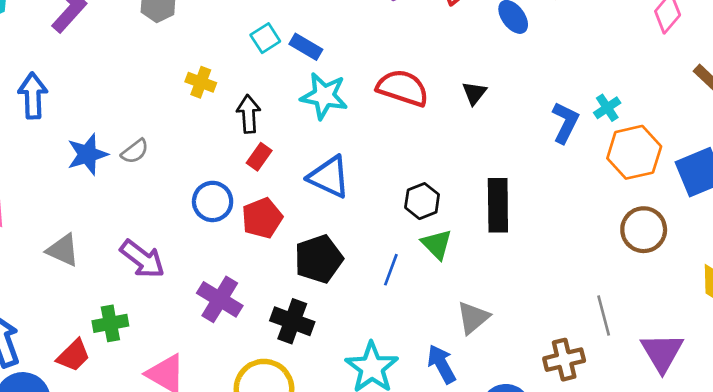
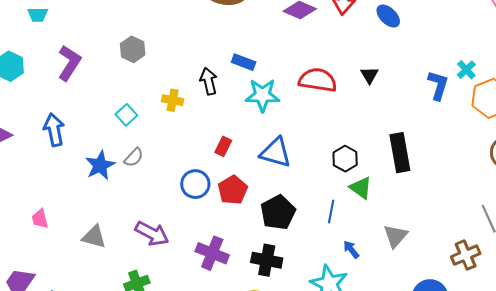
cyan square: (265, 38) -> (126, 115), moved
black arrow: (249, 114) -> (209, 81), moved
blue arrow: (442, 364) -> (351, 249), moved, size x0.7

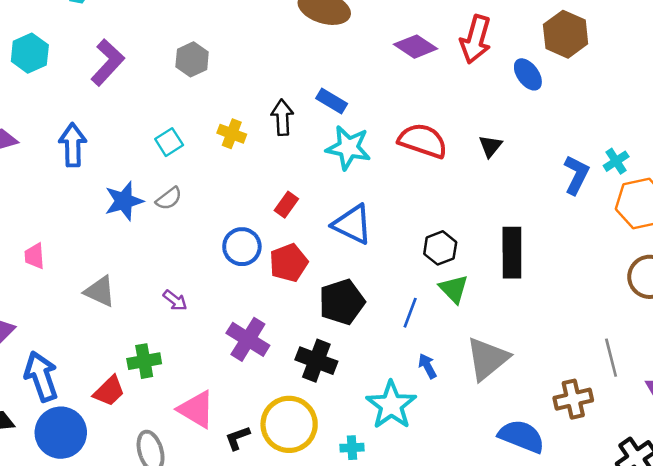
purple arrow: (152, 234) -> (175, 300), size x0.6
gray triangle: (396, 236) -> (487, 359), size x1.4

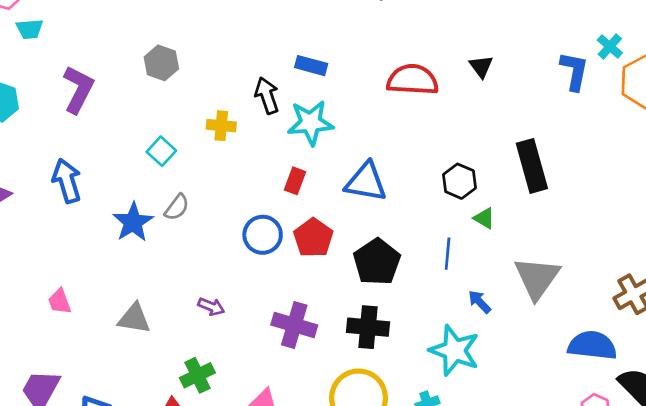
cyan star: (348, 148) -> (310, 123), moved
green triangle: (454, 289) -> (484, 218), size x0.7

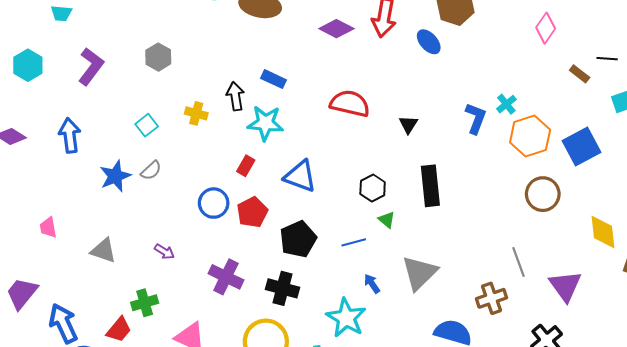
black triangle: (481, 66) -> (408, 124), moved
blue line: (448, 254) -> (354, 242), turned 60

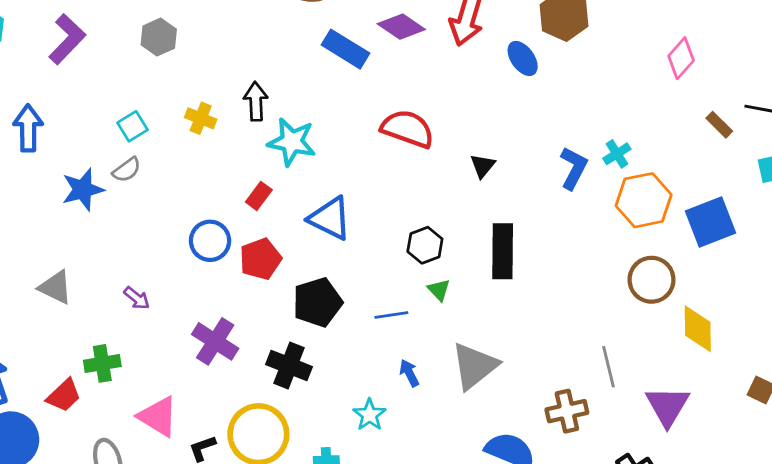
blue rectangle: (274, 79) -> (345, 49), moved, size x1.4
gray semicircle: (151, 170) -> (127, 170), moved
yellow diamond: (603, 232) -> (698, 329), moved
cyan star: (346, 318) -> (369, 415), size x0.6

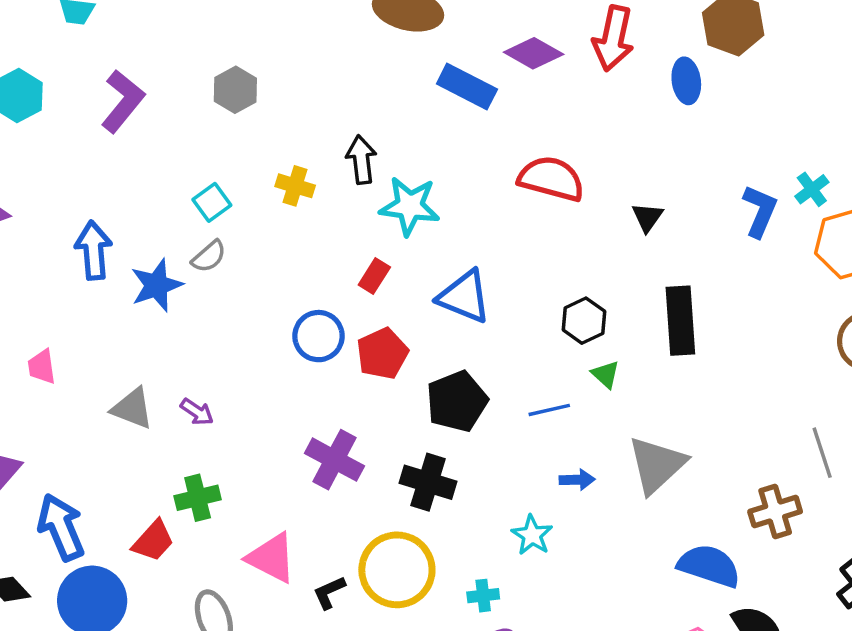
blue ellipse: (523, 58) -> (686, 81), turned 32
blue arrow: (28, 128) -> (94, 250), moved
purple arrow: (137, 298) -> (197, 412), moved
blue arrow: (409, 373) -> (577, 480), turned 120

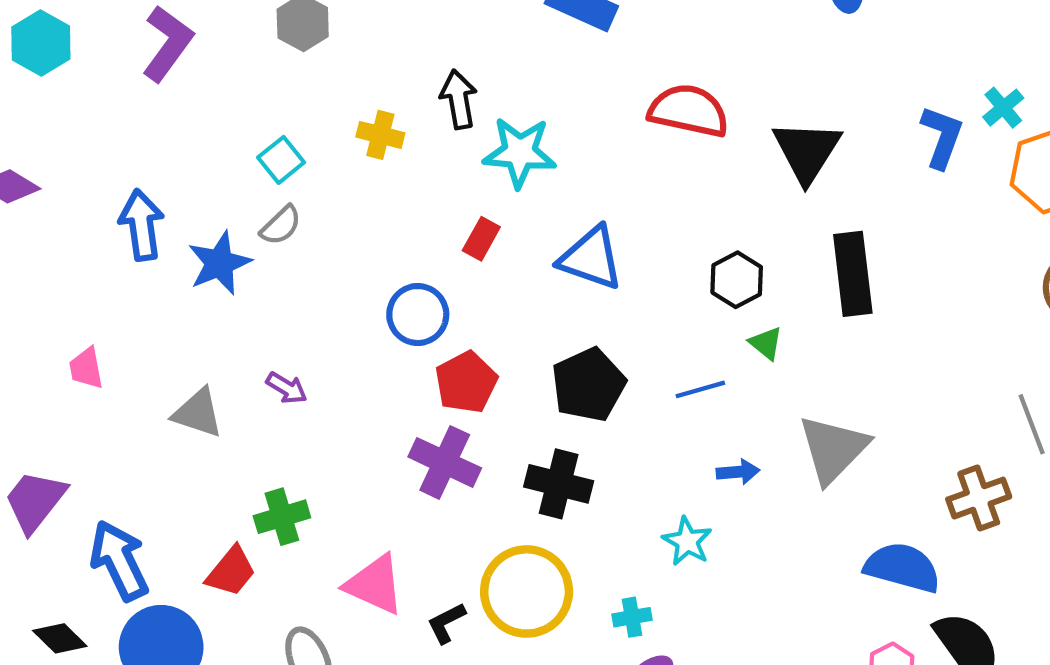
black triangle: (647, 217) -> (807, 151), size x1.8
red pentagon: (382, 354) -> (466, 382), moved
purple arrow: (197, 412) -> (287, 388), moved

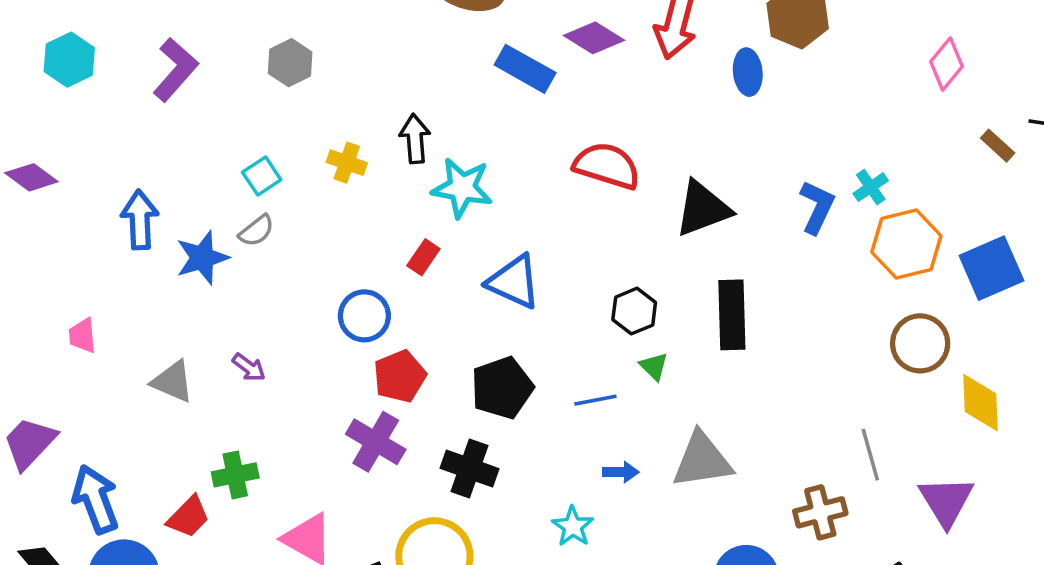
black triangle: (807, 151) -> (703, 209), turned 32
gray triangle: (833, 449) -> (702, 460), turned 32

